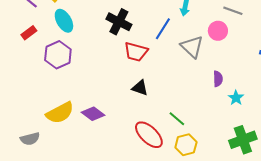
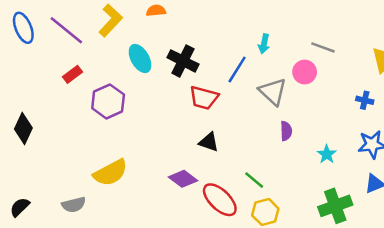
cyan ellipse: (64, 21) -> (140, 59), moved
purple semicircle: (218, 79) -> (286, 131), moved
purple diamond: (93, 114) -> (183, 179), moved

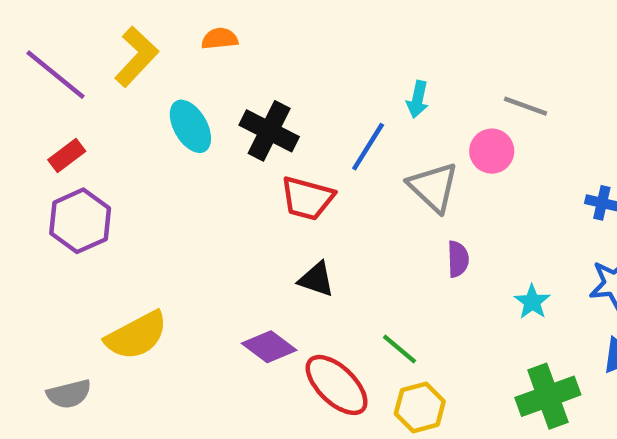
purple hexagon: (108, 101) -> (80, 221), moved

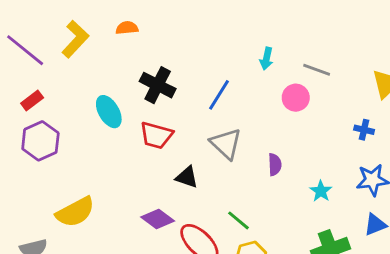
cyan arrow: (418, 99) -> (266, 59), moved
cyan ellipse: (190, 126) -> (109, 112), moved
gray triangle: (433, 187) -> (226, 144), moved
red trapezoid: (307, 198) -> (156, 135), moved

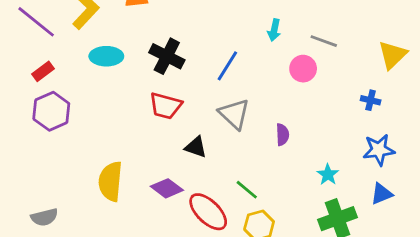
cyan ellipse: (109, 112) -> (106, 56), moved, turned -60
cyan star: (321, 191) -> (328, 175), moved
yellow semicircle: (75, 212) -> (110, 181), moved, turned 123

